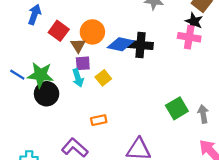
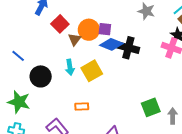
purple square: (83, 63) -> (105, 29), moved
green star: (40, 75) -> (19, 102), moved
yellow square: (103, 78) -> (92, 71), size x1.5

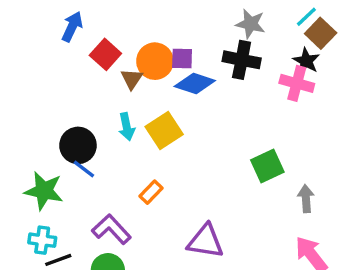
black cross: (128, 48) -> (242, 60), moved
blue line: (18, 56) -> (84, 169), moved
orange rectangle: (82, 107) -> (151, 192), turned -40
green square: (151, 107) -> (267, 166), moved

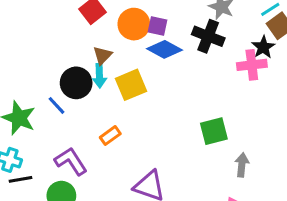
brown triangle: (132, 79) -> (102, 55), moved
pink cross: (297, 83) -> (252, 65), turned -32
black circle: (78, 145) -> (76, 83), moved

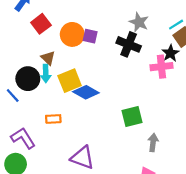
blue diamond: (165, 49) -> (86, 92), moved
brown triangle: (102, 55) -> (48, 58), turned -32
orange rectangle: (110, 136) -> (53, 119), turned 32

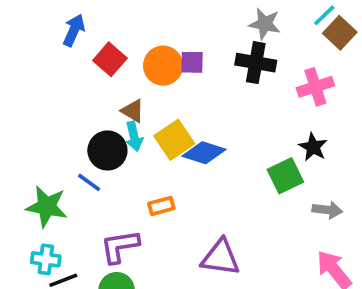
black star: (170, 53) -> (313, 147), moved
purple L-shape: (23, 138) -> (120, 246), turned -55
gray arrow: (153, 143) -> (327, 210), turned 102

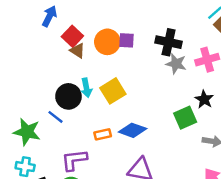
gray star: (265, 24) -> (176, 64), moved
brown triangle: (133, 111) -> (77, 51), moved
blue diamond: (204, 153) -> (133, 130), moved

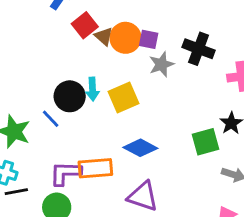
brown triangle: (77, 51) -> (104, 36), moved
gray star: (176, 64) -> (161, 64), moved, turned 30
orange rectangle: (103, 134) -> (95, 168), moved, size x1.6

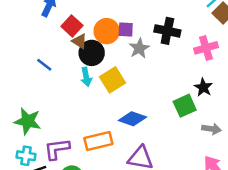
brown triangle: (104, 36) -> (79, 41), moved
black circle: (70, 96) -> (92, 53), moved
blue line: (51, 119) -> (44, 65), moved
purple L-shape: (65, 173) -> (57, 149), moved

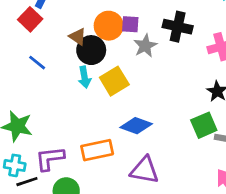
red square: (72, 26) -> (30, 19), moved
green square: (185, 106) -> (204, 125), moved

